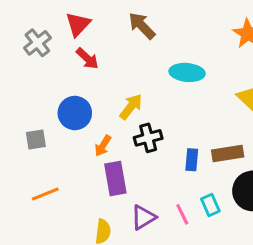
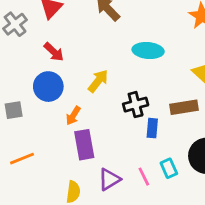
red arrow: (87, 58) -> (54, 52), moved
black cross: (148, 138) -> (136, 105), moved
brown rectangle: (228, 154) -> (184, 107), moved

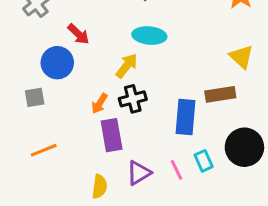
cyan ellipse: (148, 51) -> (149, 36), moved
blue circle: (48, 87) -> (57, 63), moved
black cross: (136, 105) -> (133, 99), moved
blue rectangle: (152, 128) -> (186, 117), size x1.6

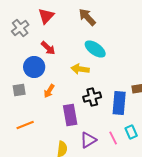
cyan ellipse: (149, 36) -> (95, 49), turned 30
yellow arrow: (127, 66) -> (80, 69), turned -120
black cross: (133, 99) -> (92, 97), moved
orange arrow: (100, 103) -> (49, 91), moved

